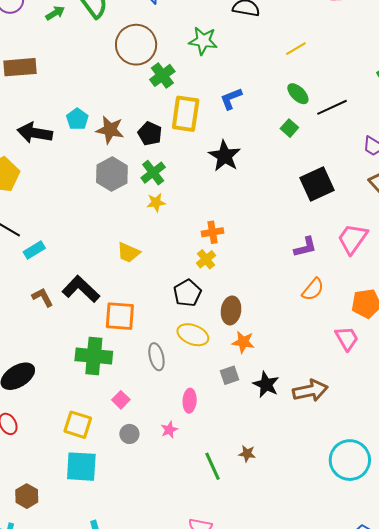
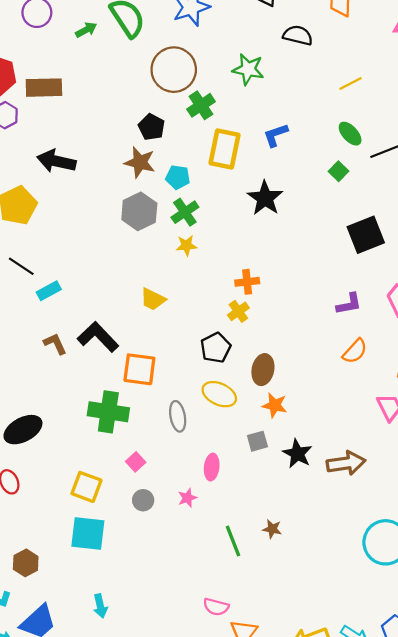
cyan pentagon: (77, 119) -> (178, 177), moved, turned -30
black pentagon: (150, 134) -> (152, 127), moved

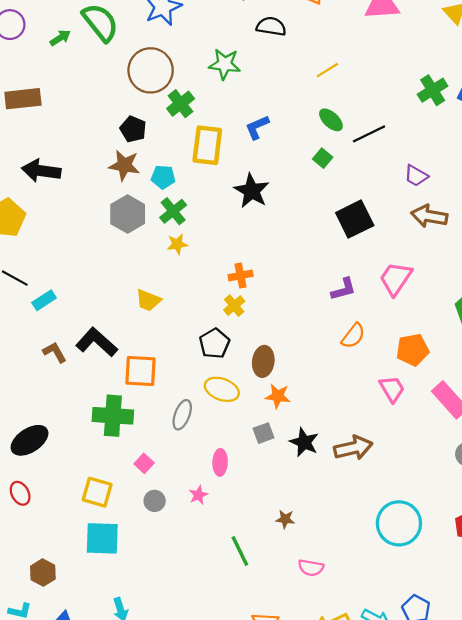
gray ellipse: (178, 416) -> (182, 415), turned 36
green line: (233, 541) -> (240, 551), moved
pink semicircle: (216, 607) -> (311, 568), moved

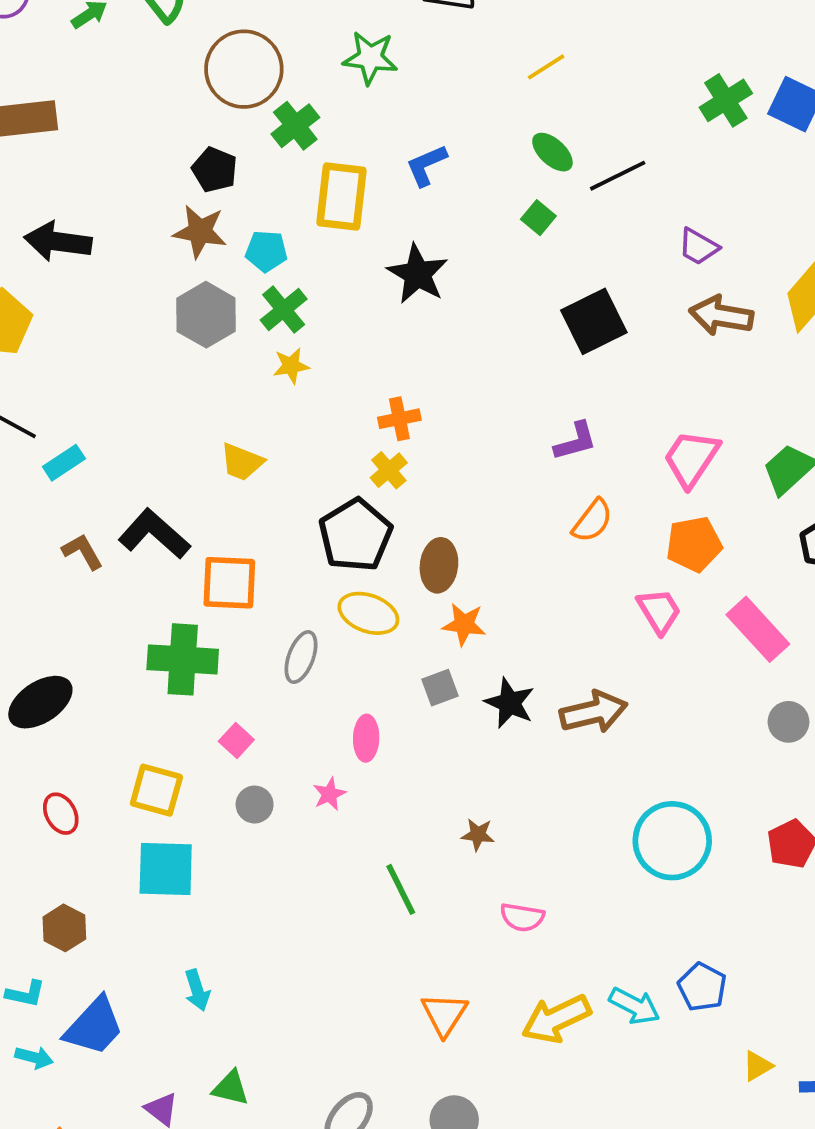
pink trapezoid: (396, 279) -> (691, 458), moved
black pentagon: (214, 343) -> (355, 535), size x1.4
red ellipse: (20, 493) -> (61, 814), moved

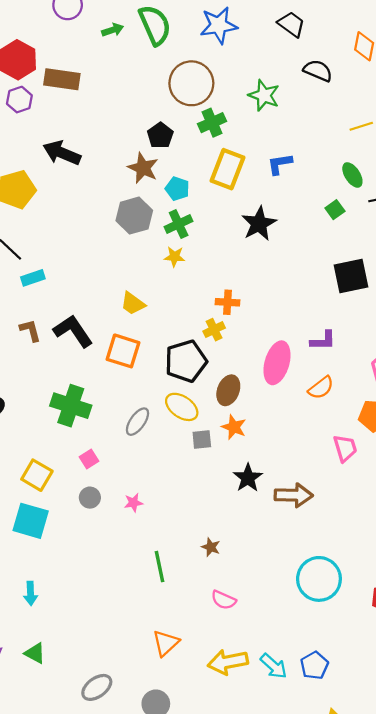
orange square: (229, 583) -> (123, 351), moved
gray square: (440, 688) -> (202, 440), moved
pink ellipse: (366, 738) -> (277, 363), moved, size x1.6

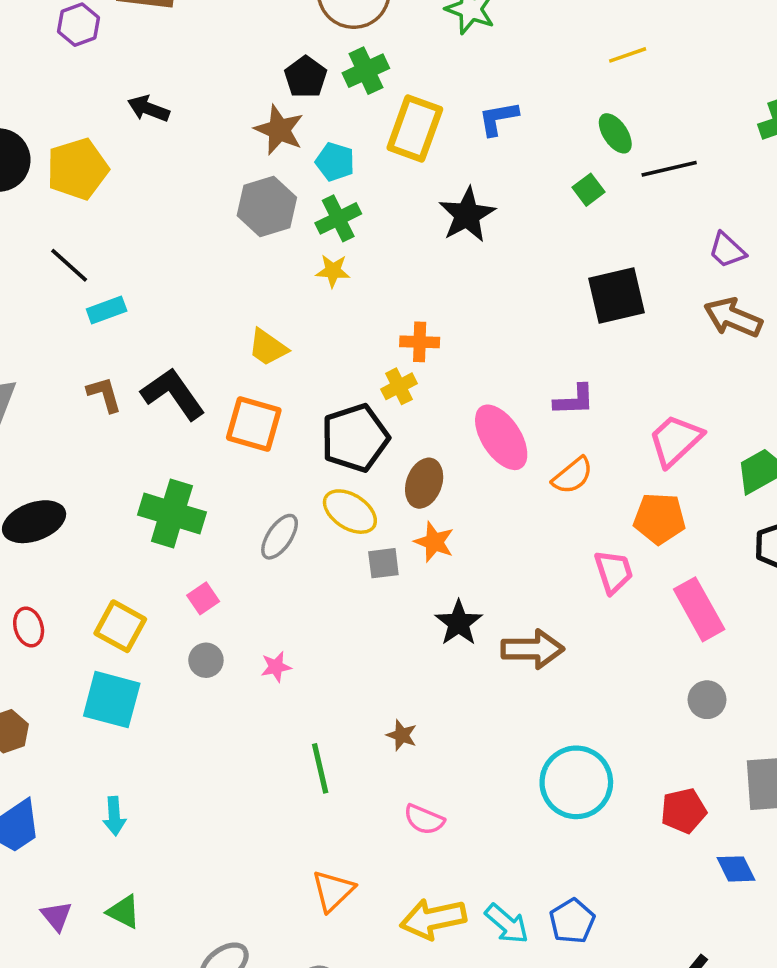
green cross: (212, 123) -> (366, 71), moved
black arrow: (62, 153) -> (148, 109), size x0.7
pink ellipse: (277, 363) -> (501, 437), turned -48

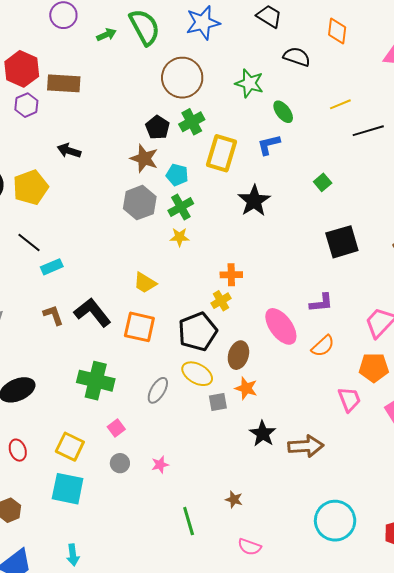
green ellipse: (615, 133) -> (283, 112), moved
black line: (669, 169) -> (368, 131), moved

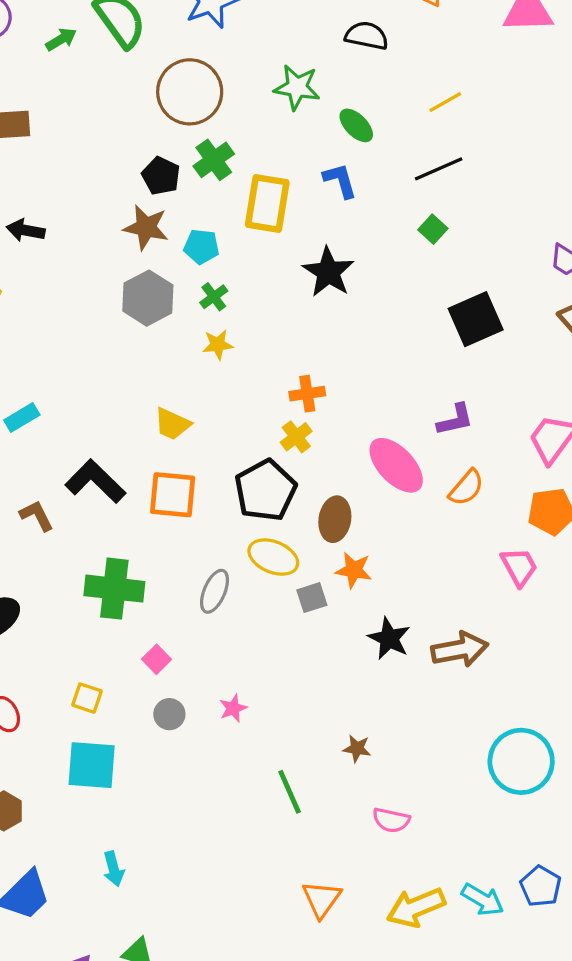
black line: (368, 131) -> (439, 169), moved
blue L-shape: (269, 145) -> (340, 180), turned 95
green cross: (181, 207) -> (214, 297), size x0.7
brown L-shape: (53, 315) -> (37, 516), moved
yellow square: (70, 447) -> (87, 698), size x0.7

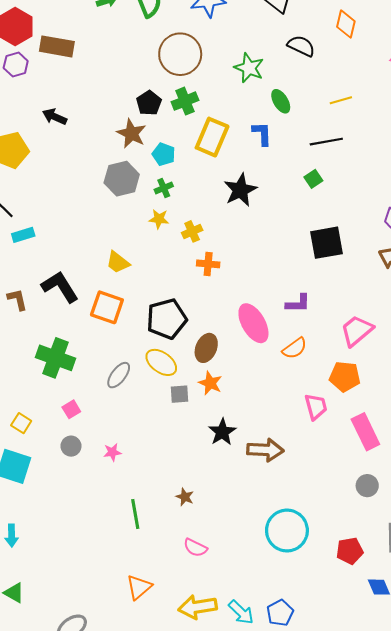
yellow cross: (296, 437) -> (192, 231), moved

